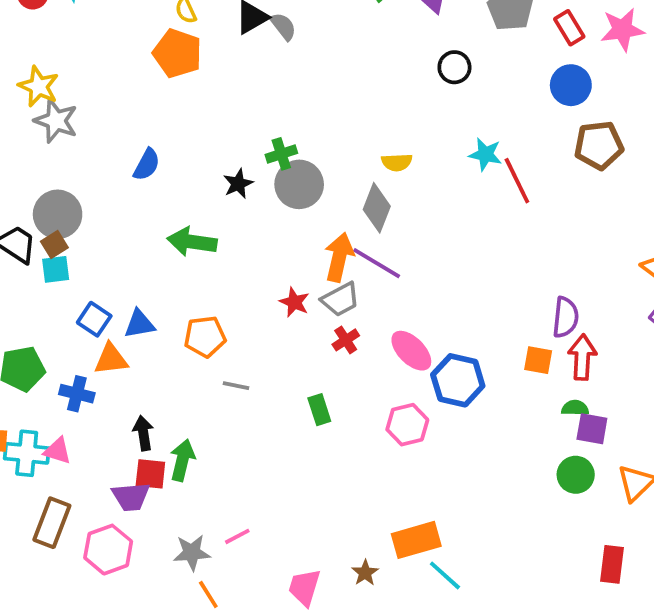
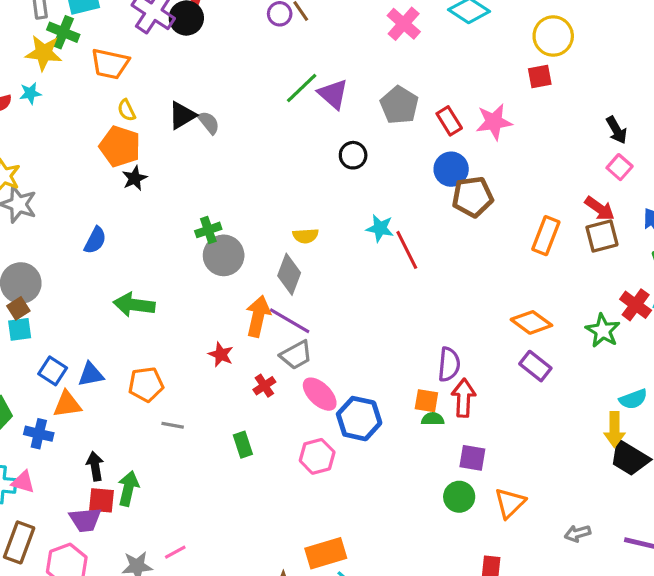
brown pentagon: (599, 145) -> (473, 197), moved
black star: (238, 184) -> (135, 178), moved
gray trapezoid: (340, 299) -> (296, 355), moved
green semicircle: (575, 408) -> (433, 419), moved

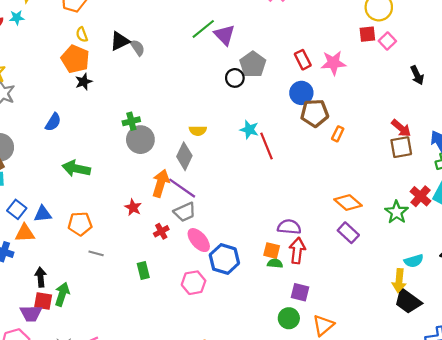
gray pentagon: (399, 105) -> (253, 64), moved
pink square: (620, 167) -> (387, 41), moved
orange rectangle: (546, 236) -> (338, 134), moved, size x0.6
purple semicircle: (449, 364) -> (289, 227), turned -95

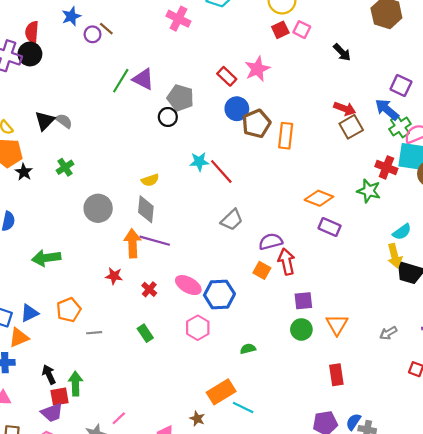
green cross: (131, 121) -> (65, 167), moved
orange rectangle: (338, 134) -> (286, 136), size x1.6
gray trapezoid: (185, 212) -> (232, 220), moved
orange square: (272, 251) -> (262, 270), turned 35
green semicircle: (275, 263) -> (248, 349), moved

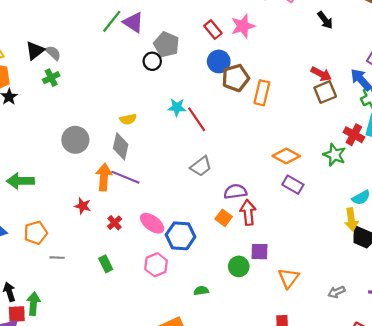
green cross: (65, 167) -> (51, 78), moved
green circle: (301, 329) -> (239, 266), moved

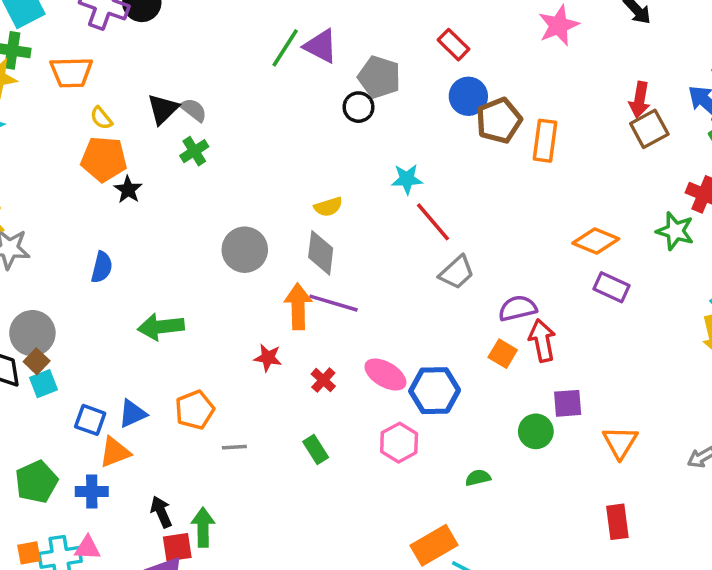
pink star: (243, 26) -> (559, 25), moved
red arrow: (321, 74) -> (640, 100), turned 78
red line: (197, 119) -> (433, 222), moved

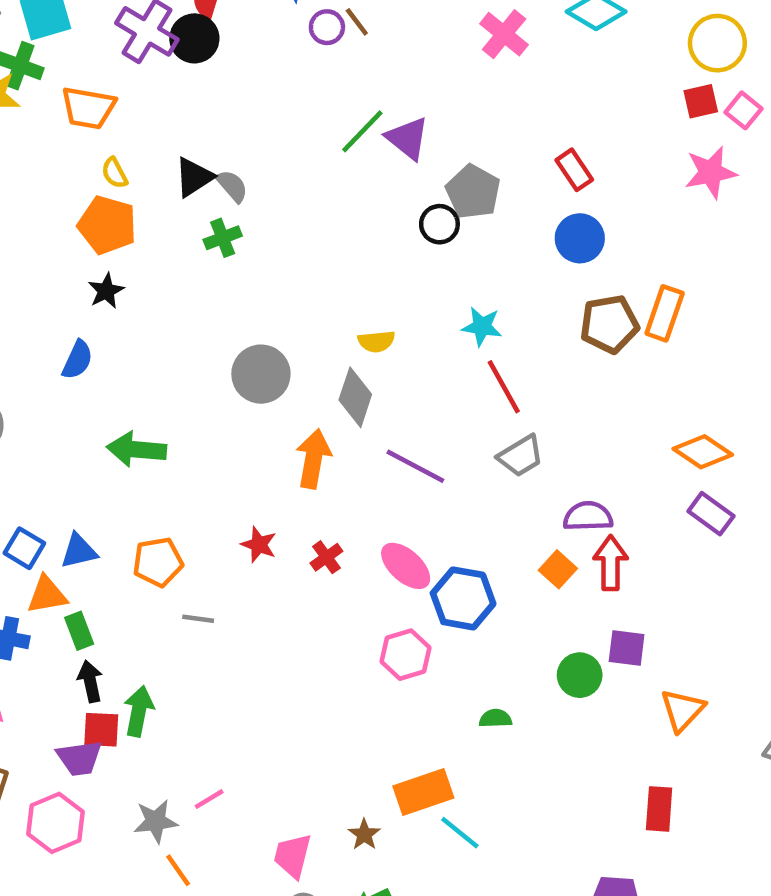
brown pentagon: (499, 120) -> (609, 324), moved
black star: (128, 190) -> (106, 291), moved
purple line: (334, 303) -> (415, 466), moved
red star: (268, 358) -> (259, 545), moved
green rectangle: (316, 450) -> (79, 631), moved

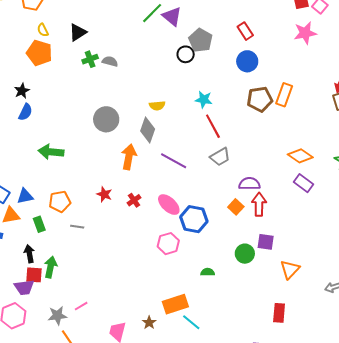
gray semicircle: (232, 186) -> (110, 61), moved, turned -35
black star: (106, 291) -> (22, 91), moved
green rectangle: (79, 631) -> (39, 224), moved

